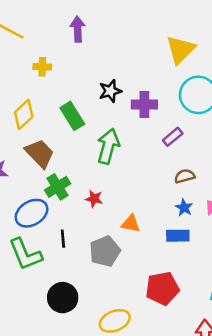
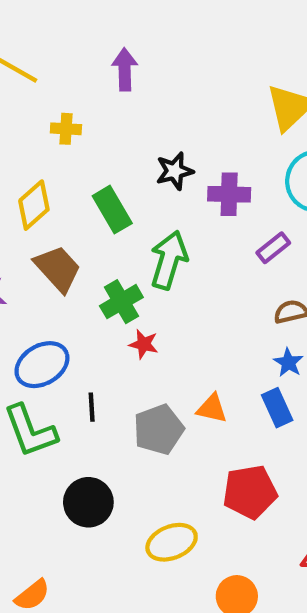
green cross: (58, 187) -> (121, 302), moved
orange triangle: (131, 224) -> (212, 408), moved
blue rectangle: (178, 236) -> (277, 408), turned 65

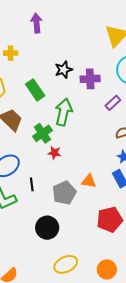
black circle: (88, 502) -> (47, 228), moved
yellow ellipse: (172, 542) -> (66, 264), moved

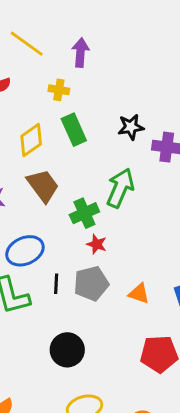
purple arrow: (37, 23) -> (80, 53), moved
green rectangle: (35, 90) -> (74, 130), moved
gray pentagon: (64, 193) -> (91, 283), moved

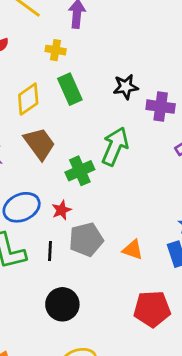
red star: (97, 244) -> (61, 210), moved, turned 30
black line: (56, 284) -> (50, 251), moved

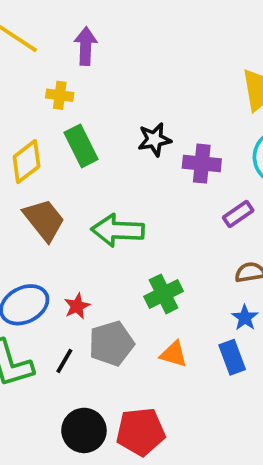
green arrow: (115, 146) -> (118, 230), moved, turned -108
green cross: (80, 171) -> (164, 294), moved
black line: (50, 251) -> (64, 361), turned 30
red pentagon: (152, 309) -> (141, 432), moved

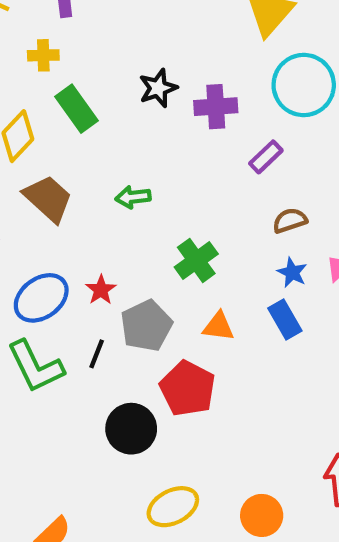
green arrow: (118, 230) -> (133, 197), size x0.6
red pentagon: (141, 432) -> (188, 389), moved, turned -30

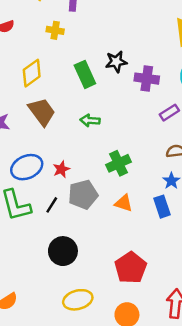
green rectangle: (76, 109) -> (85, 74), moved
red pentagon: (188, 389) -> (131, 268), moved

